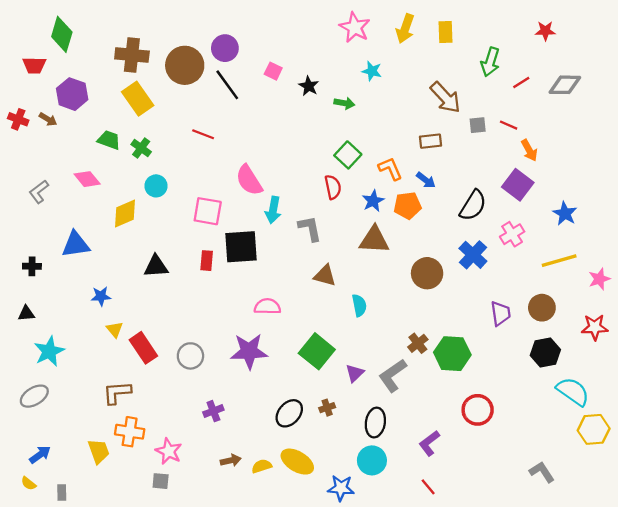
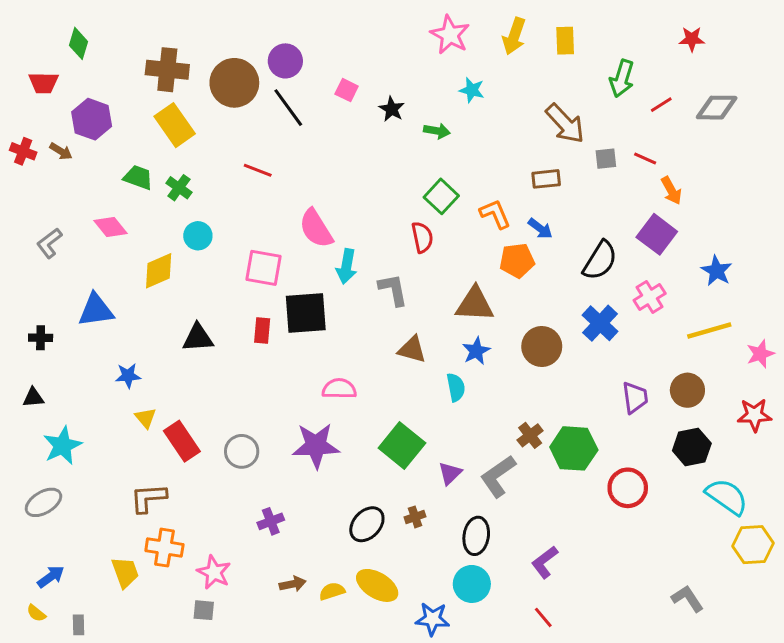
green diamond: (62, 34) -> (78, 43), size x0.7
blue star: (373, 201) -> (476, 351), moved
red circle: (478, 410) -> (628, 488), moved

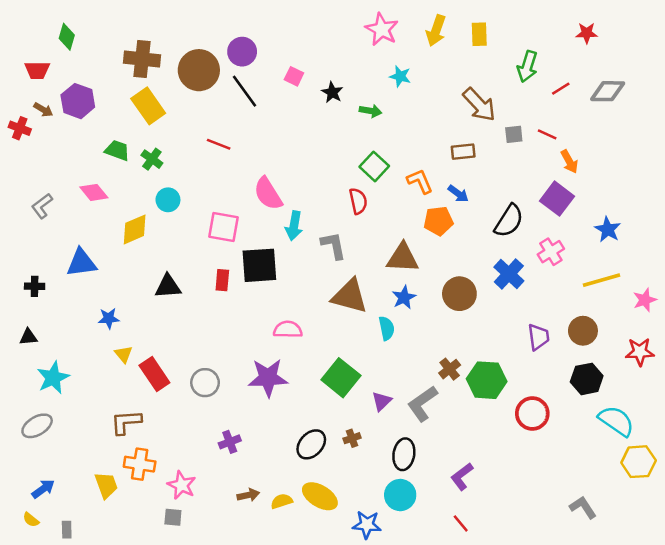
brown arrow: (61, 151) -> (43, 110), moved
brown triangle: (412, 349) -> (350, 296), size x1.5

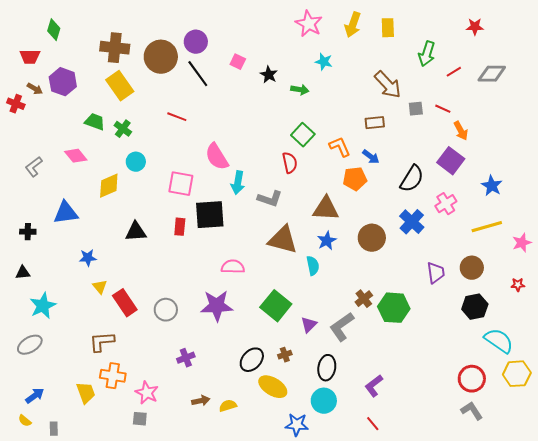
gray L-shape: (333, 246) -> (270, 199), turned 120
red star: (640, 352) -> (518, 285), size x0.6
red circle: (532, 413) -> (472, 379), moved
yellow ellipse: (320, 496) -> (273, 387), moved

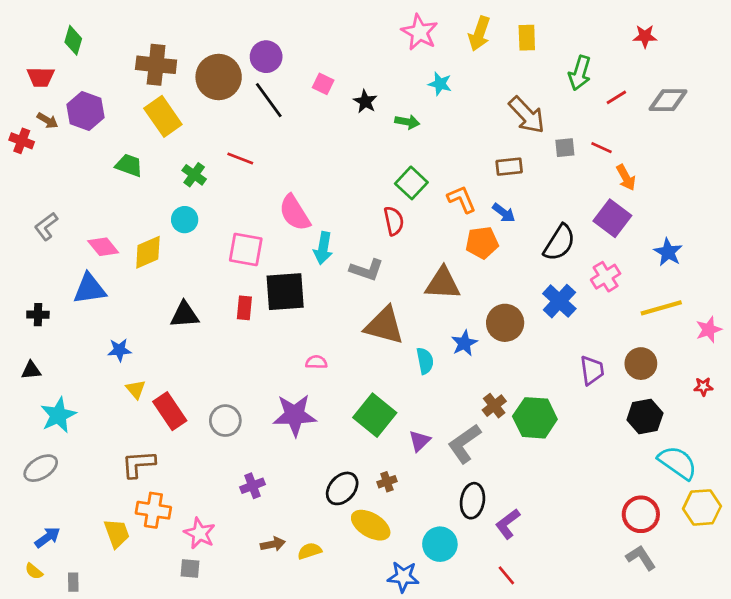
green cross: (123, 129) -> (194, 175), moved
pink diamond: (76, 156) -> (103, 247), moved
blue star: (327, 241) -> (464, 343), moved
pink semicircle: (233, 267) -> (316, 362), size x0.7
black ellipse: (327, 368) -> (472, 501), moved

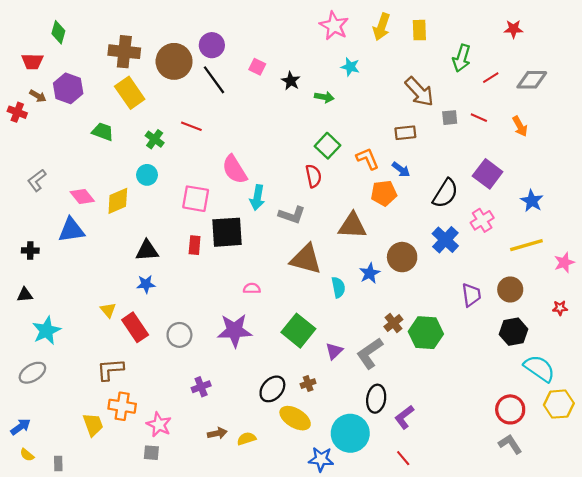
orange arrow: (626, 178) -> (520, 126), moved
blue star: (119, 350) -> (146, 284), moved
blue arrow: (47, 537) -> (21, 427), moved
cyan circle: (440, 544) -> (350, 433), size x1.4

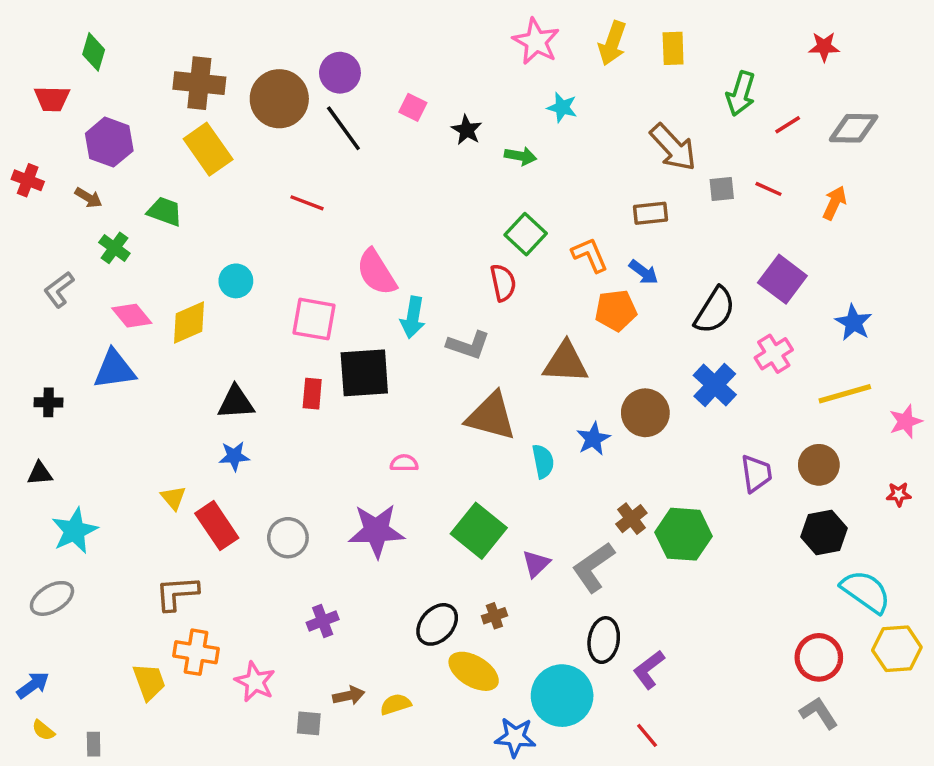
brown arrow: (38, 96) -> (88, 198), moved
orange arrow: (520, 126) -> (834, 203), turned -126
green cross: (155, 139) -> (114, 248), moved
gray square: (151, 453) -> (309, 723), moved

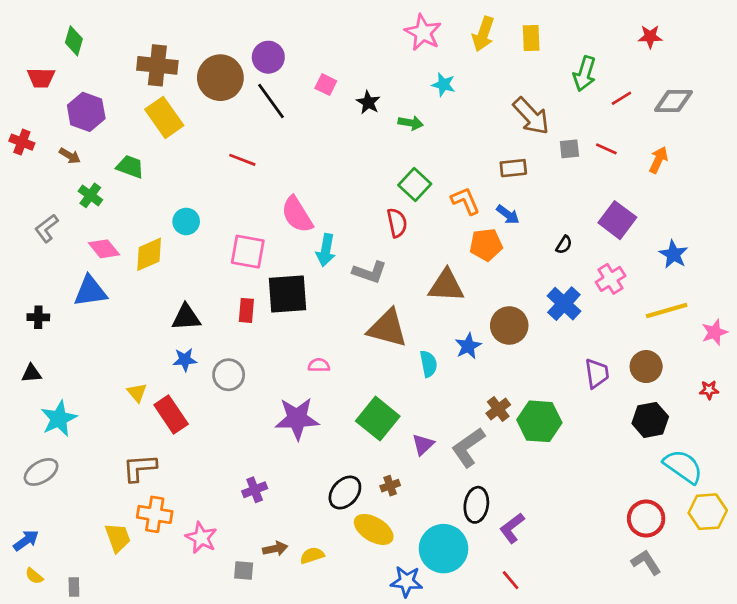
black semicircle: (715, 310) -> (564, 245), size x0.5
gray circle: (288, 538) -> (229, 375), moved

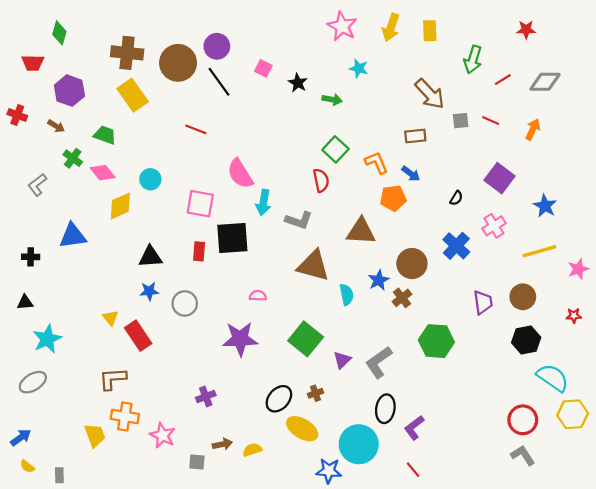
pink diamond: (104, 249) -> (103, 173), moved
brown cross: (498, 409) -> (402, 298), moved

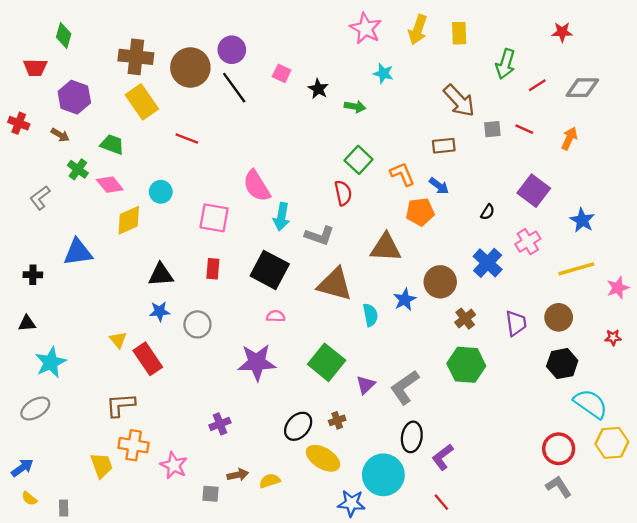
red line: (196, 129) -> (187, 139), moved
black square: (232, 238) -> (270, 270), moved, turned 32
brown cross: (402, 298) -> (465, 319), moved

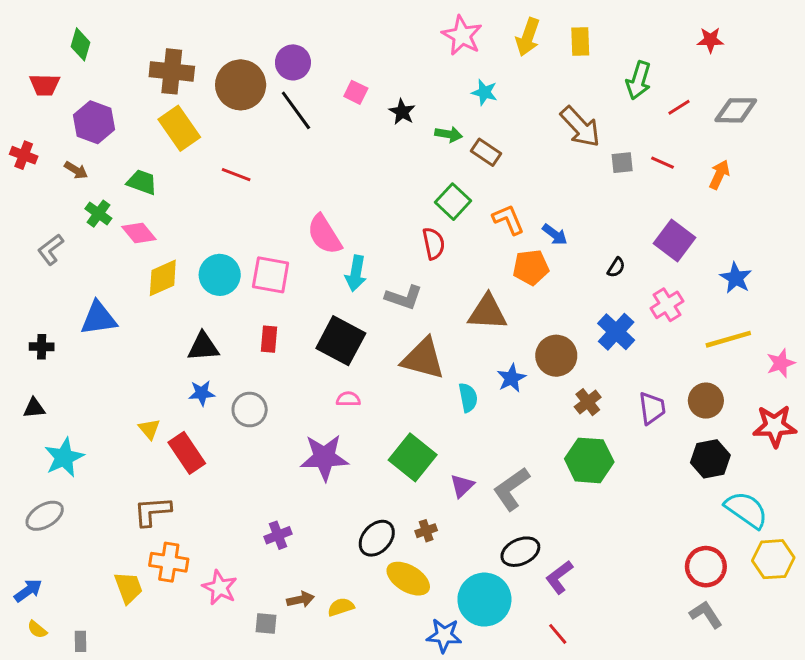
brown rectangle: (444, 146) -> (486, 152), moved, turned 40
cyan circle: (161, 192) -> (220, 275), moved, size x1.4
red star: (613, 337) -> (775, 426), size x2.0
black ellipse: (412, 437) -> (520, 552), turned 56

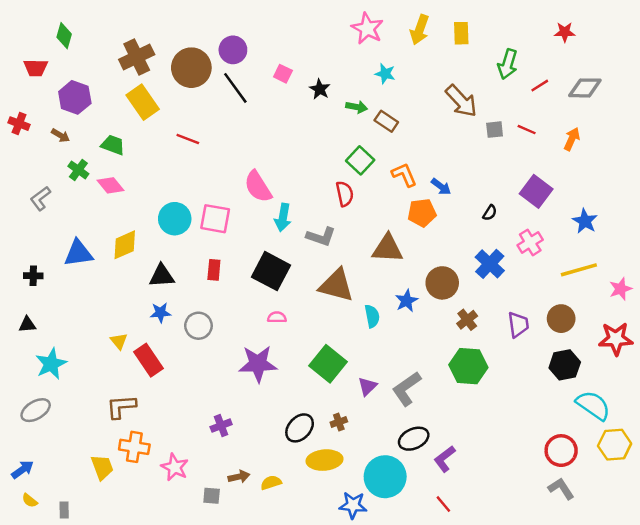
brown cross: (172, 71) -> (137, 57), turned -32
yellow diamond: (163, 278) -> (125, 245), moved
yellow ellipse: (408, 579) -> (325, 460), turned -36

